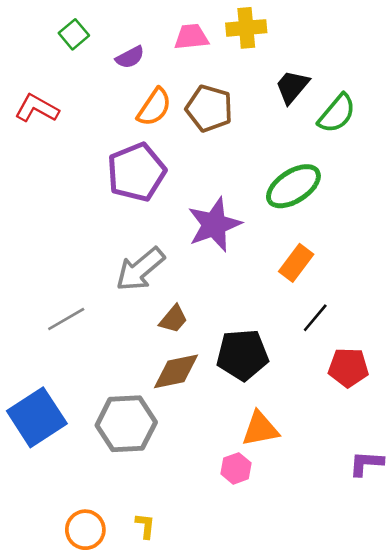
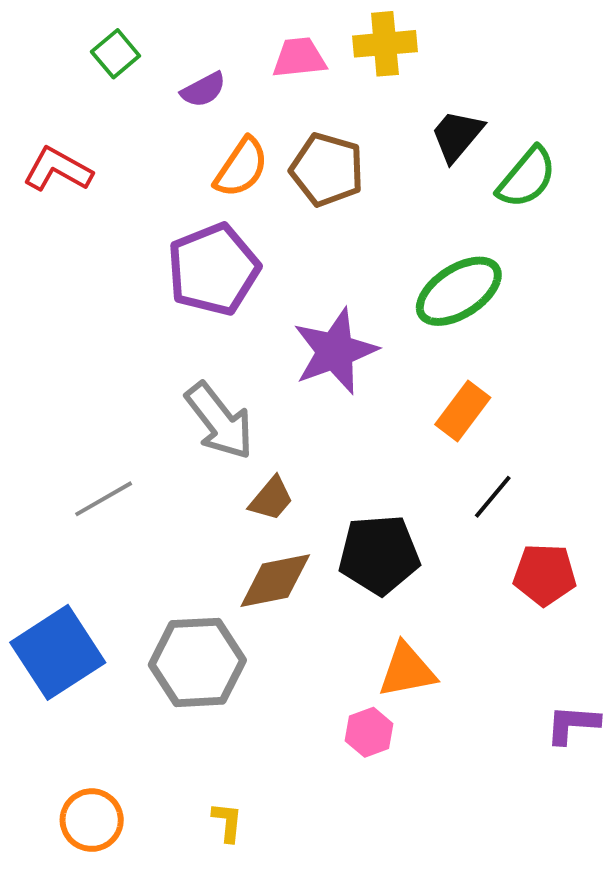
gray arrow: (140, 269) -> (219, 421), turned -88
orange circle: (85, 530) -> (92, 820), moved

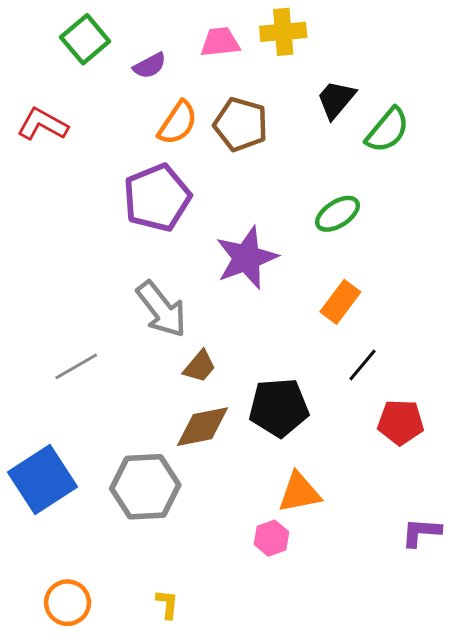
green square: (116, 54) -> (85, 39), size x1.4
green ellipse: (459, 291) -> (338, 214), size x0.7

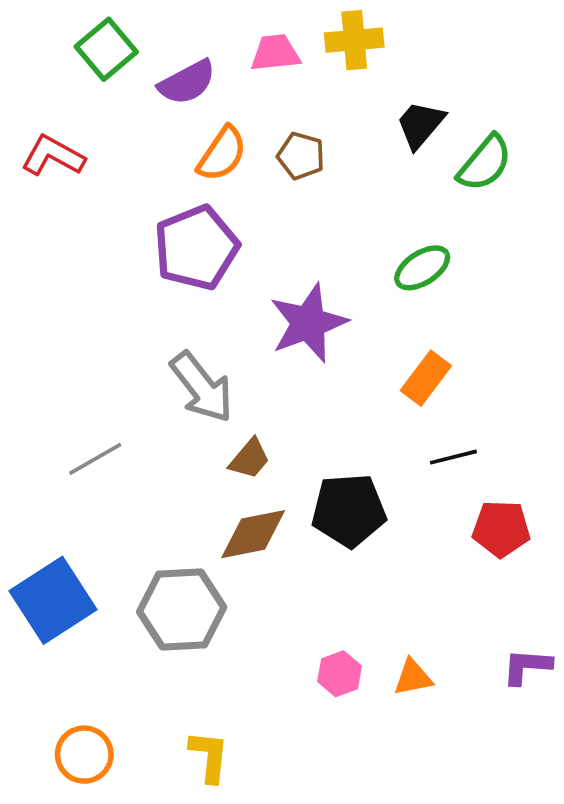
purple semicircle: (150, 66) -> (187, 82), size x1.4
brown pentagon: (241, 124) -> (301, 156), size x0.7
black line: (362, 365) -> (453, 457), turned 36
orange triangle: (299, 493) -> (413, 677), moved, size x0.7
yellow L-shape: (167, 604) -> (209, 756), size x1.4

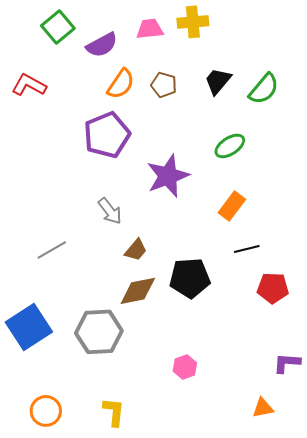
black trapezoid: (420, 125) -> (218, 81), moved
gray arrow: (202, 387) -> (110, 211), size x0.7
orange triangle: (413, 677) -> (263, 408), moved

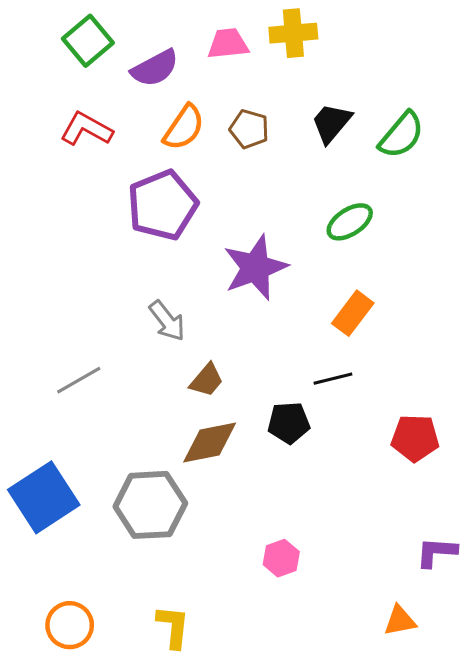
red L-shape: (29, 85) -> (86, 129), moved
black line: (247, 249) -> (333, 379), moved
black pentagon: (190, 278) -> (289, 423), size x0.7

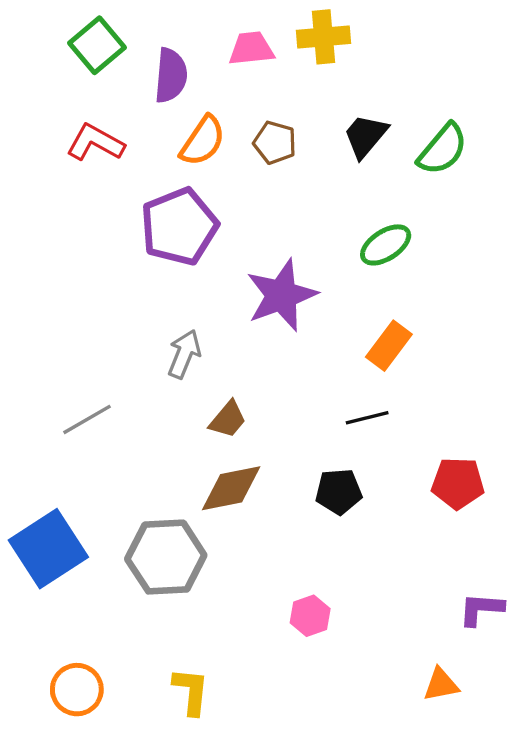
purple semicircle: (155, 68) -> (171, 75), turned -57
gray arrow: (167, 321) -> (184, 354), turned -120
black pentagon: (289, 423) -> (339, 492), moved

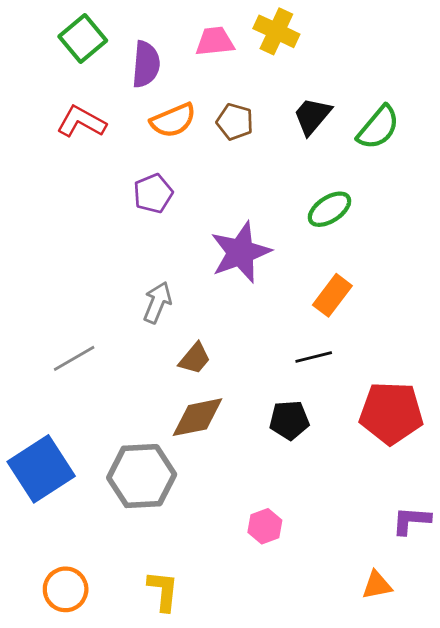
yellow cross: (323, 37) -> (276, 31), turned 30
orange semicircle: (203, 141) -> (173, 120), turned 33
purple pentagon: (179, 226) -> (153, 193), size x0.6
red pentagon: (458, 483) -> (391, 413), size x1.4

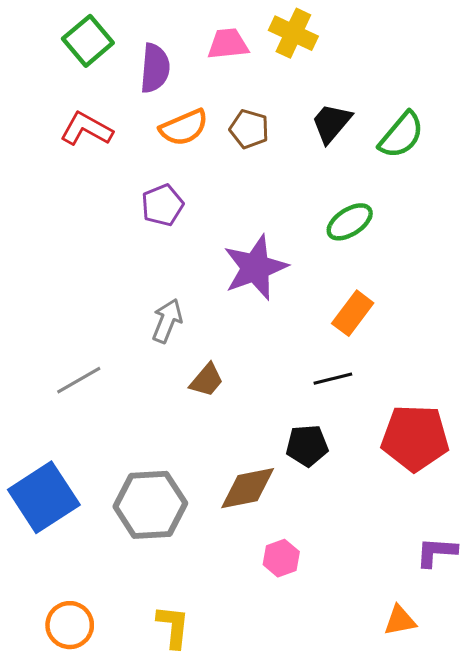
brown diamond: (198, 417) -> (248, 488), moved

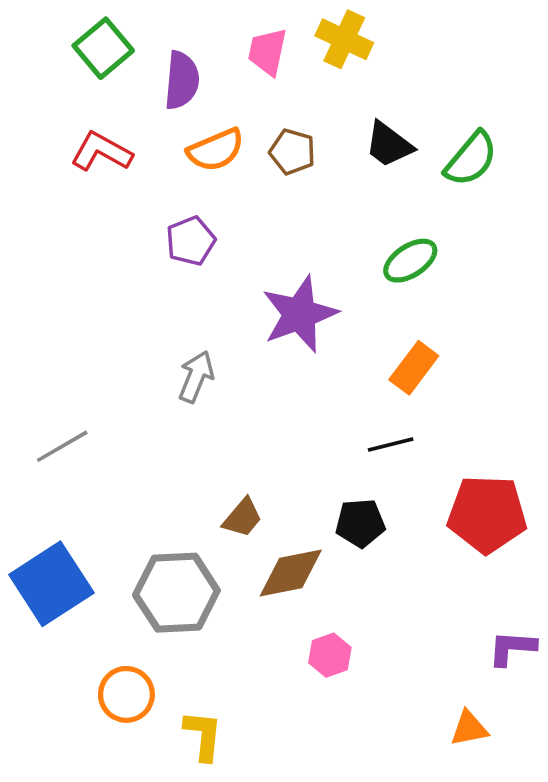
pink trapezoid: (228, 44) -> (267, 52), turned -72
black trapezoid: (331, 123) -> (389, 145), turned -93
gray line: (79, 380) -> (62, 446), moved
brown trapezoid: (207, 380) -> (242, 518), moved
orange circle: (70, 625) -> (126, 694), moved

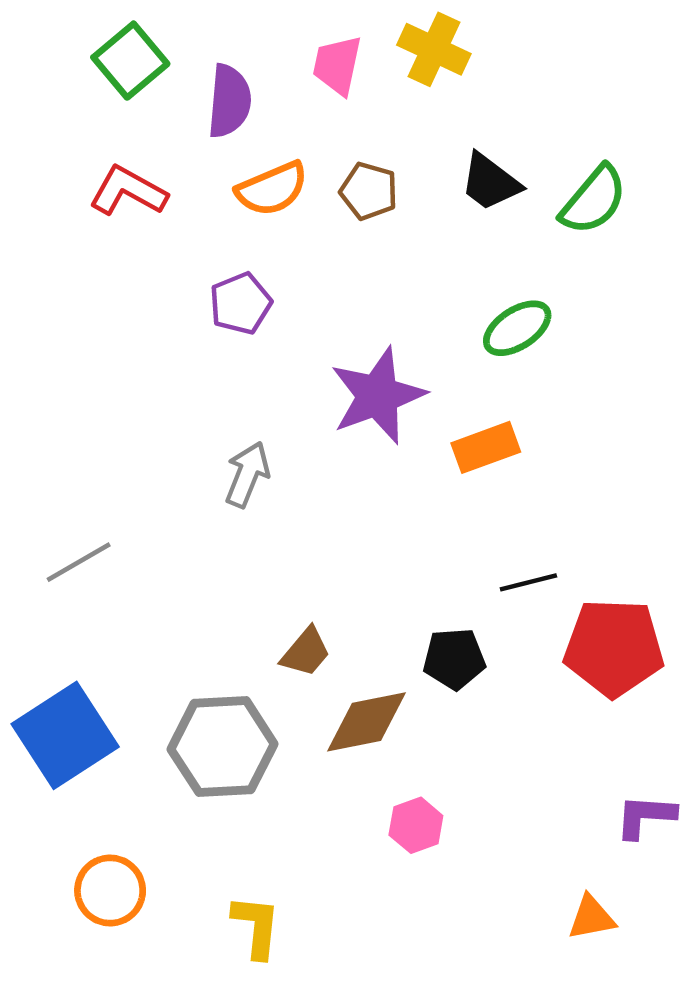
orange rectangle: (414, 368) -> (486, 447), moved, turned 33
black line: (391, 444) -> (528, 582), moved
orange circle: (126, 694) -> (110, 891), moved

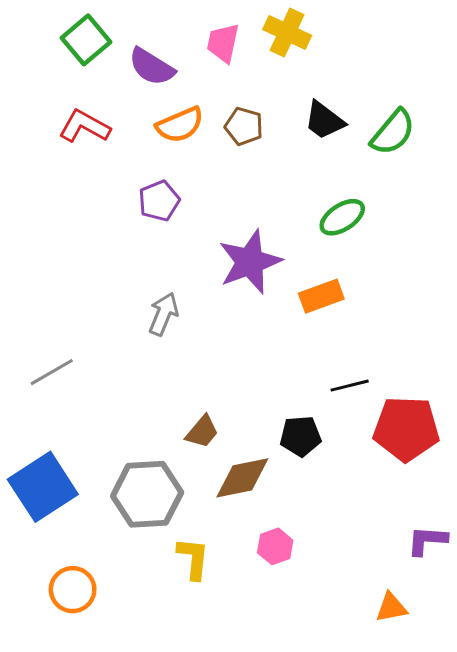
purple semicircle: (229, 101) -> (152, 67), turned 117
yellow L-shape: (256, 926) -> (193, 558), moved

